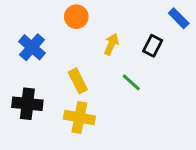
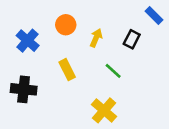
orange circle: (76, 17) -> (66, 25), moved
yellow cross: (79, 118) -> (104, 110), moved, turned 30

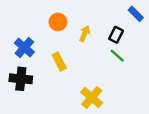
blue cross: (28, 41) -> (24, 48), moved
green line: (113, 71) -> (117, 56), moved

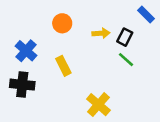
yellow arrow: (85, 34) -> (101, 33), moved, turned 63

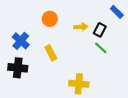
yellow cross: (98, 105) -> (79, 84), turned -36

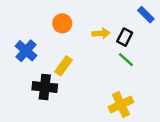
yellow rectangle: (51, 53) -> (64, 66), turned 63
black cross: (18, 68) -> (45, 87), moved
yellow cross: (79, 84) -> (121, 104), moved, turned -30

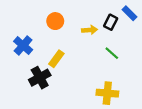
black rectangle: (125, 37) -> (111, 22), moved
black cross: (45, 87) -> (40, 78), turned -35
yellow cross: (121, 104) -> (107, 93), turned 30

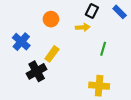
black rectangle: (111, 22) -> (92, 11), moved
green line: (112, 53) -> (103, 49), turned 64

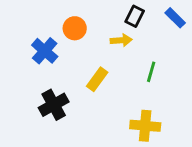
blue cross: (21, 42) -> (45, 51), moved
yellow rectangle: (52, 54) -> (97, 79), moved

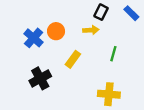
orange circle: (75, 28) -> (56, 31), moved

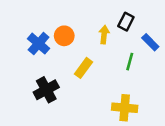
black rectangle: (101, 12) -> (126, 22), moved
blue rectangle: (131, 13) -> (150, 42), moved
yellow arrow: (91, 30) -> (104, 35), turned -80

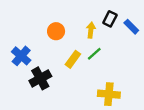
blue rectangle: (150, 42) -> (131, 27), moved
blue cross: (39, 44) -> (21, 56), moved
green line: (130, 62) -> (94, 54), moved, turned 32

